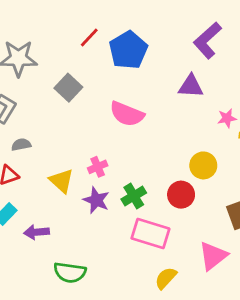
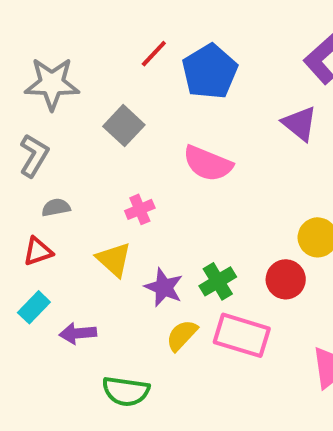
purple triangle: (191, 86) -> (300, 124), turned 36
pink cross: (98, 167) -> (140, 209), moved
yellow semicircle: (166, 278) -> (182, 335), moved

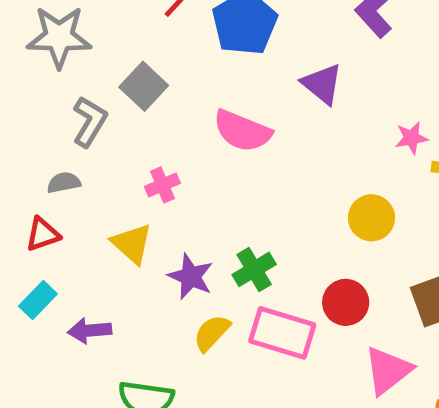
purple triangle: (300, 124) -> (322, 84), moved
gray L-shape: (34, 156) -> (90, 122), moved
red circle: (286, 279) -> (346, 302), moved

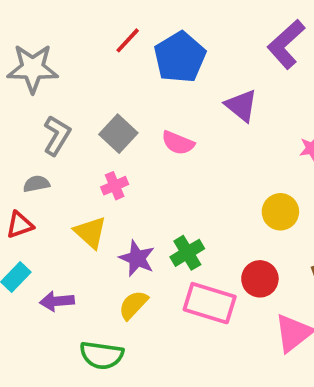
gray square: (144, 86) -> (118, 134), moved
pink semicircle: (242, 131) -> (178, 143), size x0.7
yellow semicircle: (212, 333) -> (133, 305), moved

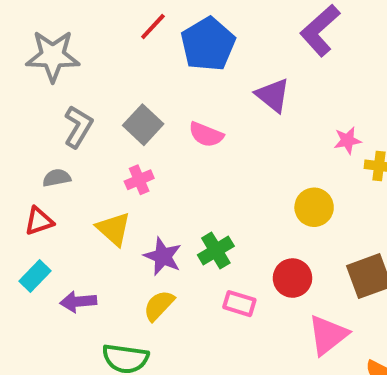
pink rectangle: (210, 303) -> (239, 304), size x0.6

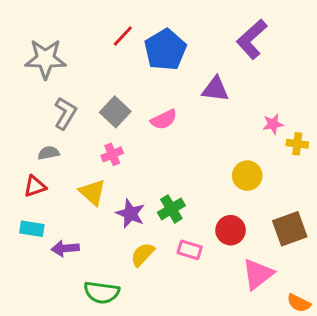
purple triangle: (273, 95) -> (215, 89), turned -32
pink semicircle: (206, 135) -> (164, 119), turned -48
cyan rectangle: (35, 276) -> (32, 229), turned 55
yellow semicircle: (159, 306) -> (143, 254), moved

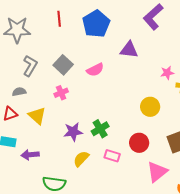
red line: (123, 36) -> (59, 19), moved, turned -49
yellow triangle: (93, 192) -> (37, 116), moved
purple star: (130, 214) -> (73, 132), turned -30

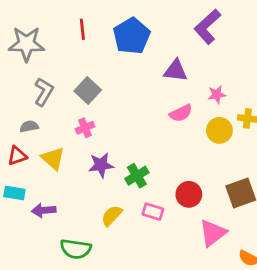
pink semicircle: (95, 70) -> (181, 113), moved
pink star: (167, 73) -> (217, 94), moved
yellow circle: (150, 107) -> (219, 130), moved
purple star: (73, 132) -> (101, 165), moved

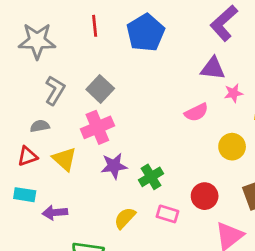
purple triangle: (176, 71) -> (213, 68), moved
pink cross: (85, 128) -> (97, 127), size x1.6
yellow circle: (219, 130) -> (232, 147), moved

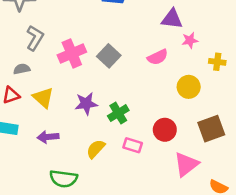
gray square: (100, 89) -> (109, 56), moved
pink cross: (97, 127) -> (72, 53), moved
purple arrow: (55, 213) -> (48, 137), moved

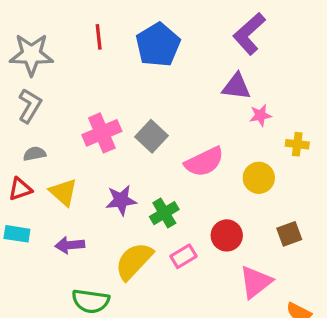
gray L-shape: (35, 38) -> (30, 106), moved
pink semicircle: (158, 57) -> (204, 162), moved, size x1.4
brown square: (211, 129) -> (289, 234), size x0.7
pink rectangle: (133, 145) -> (184, 256), turned -48
yellow semicircle: (96, 149) -> (134, 261), size x1.5

